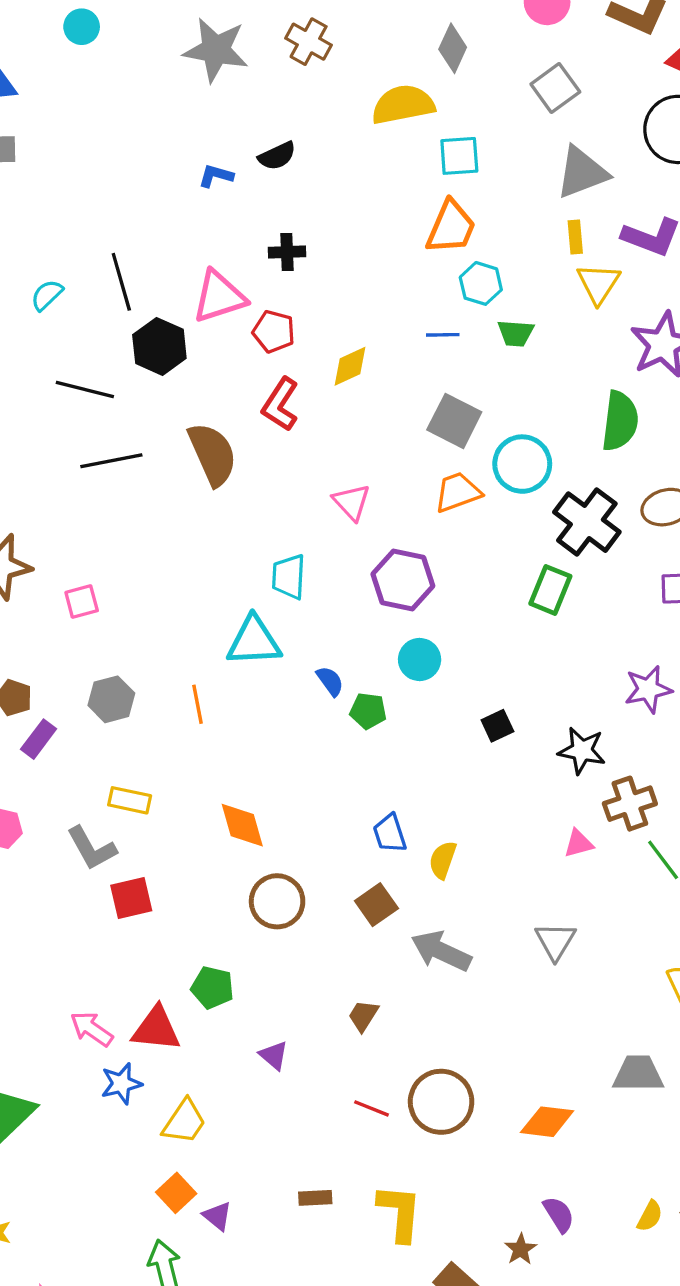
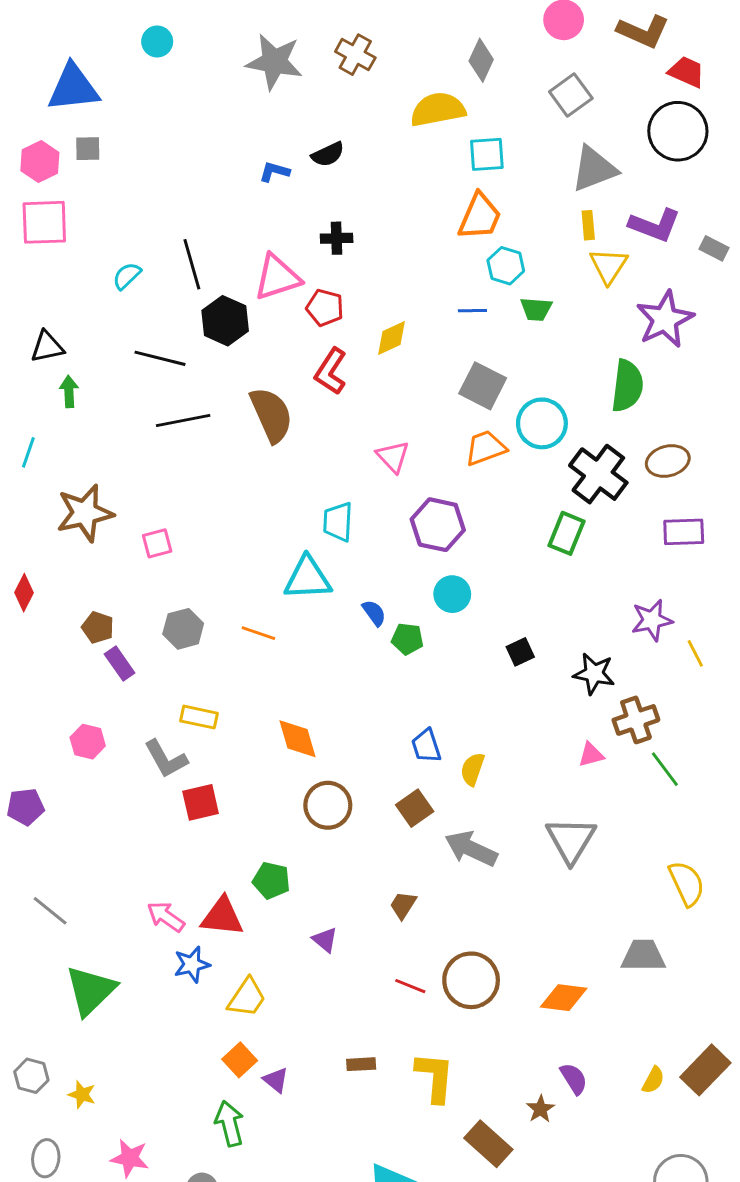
orange line: (198, 704) -> (258, 633), turned -60
purple rectangle: (39, 739) -> (120, 664), turned -72
gray triangle: (555, 941) -> (571, 840), size x1.4

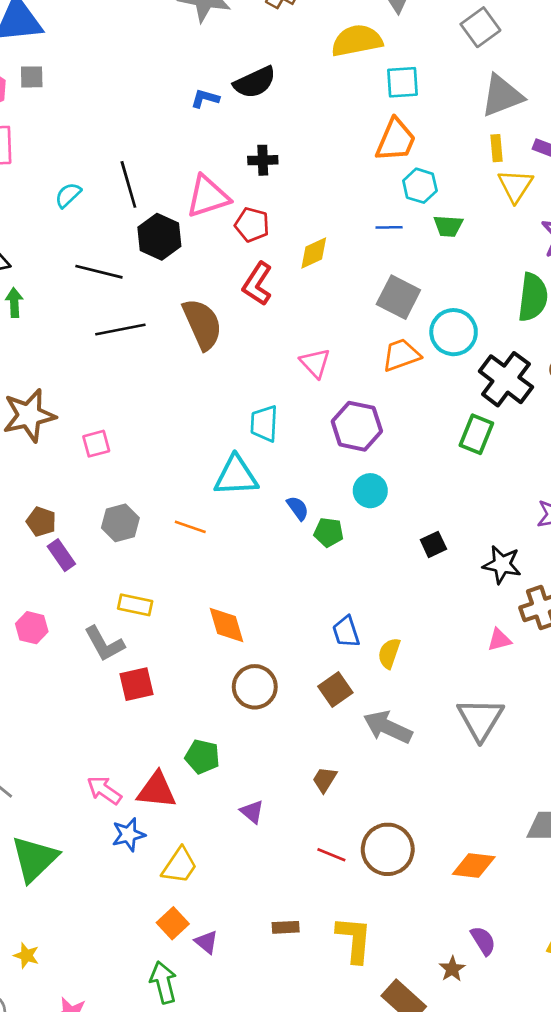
black semicircle: (328, 154) -> (255, 82), size x1.4

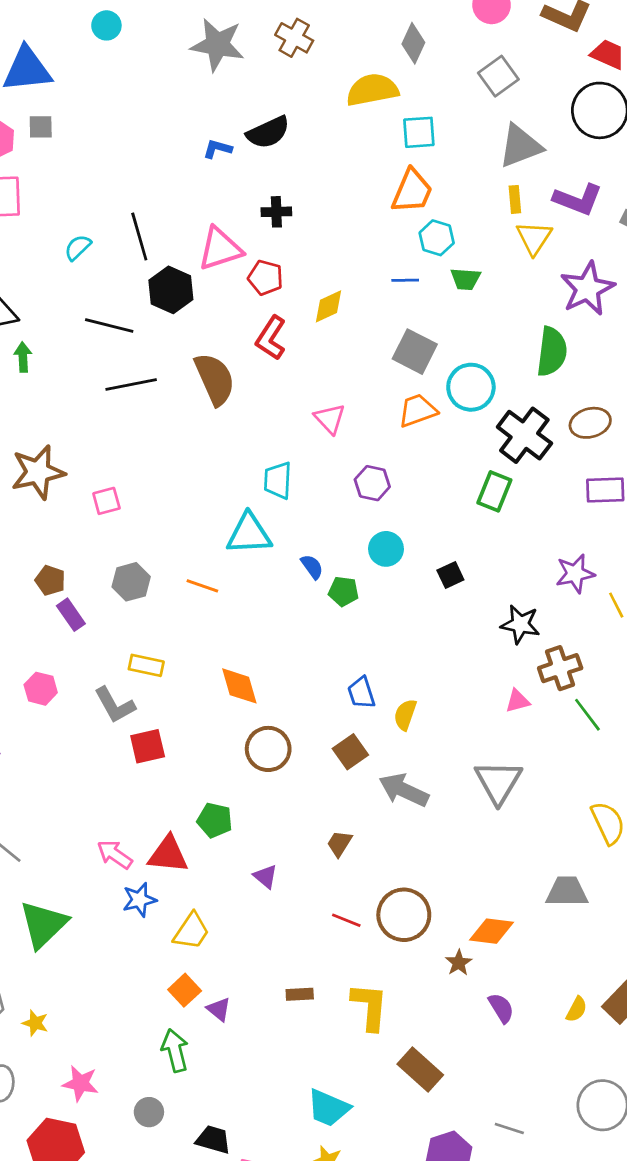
purple hexagon: (357, 426) -> (372, 483), size x0.7
black square: (433, 544) -> (450, 575), moved
brown star: (452, 969) -> (459, 963), moved

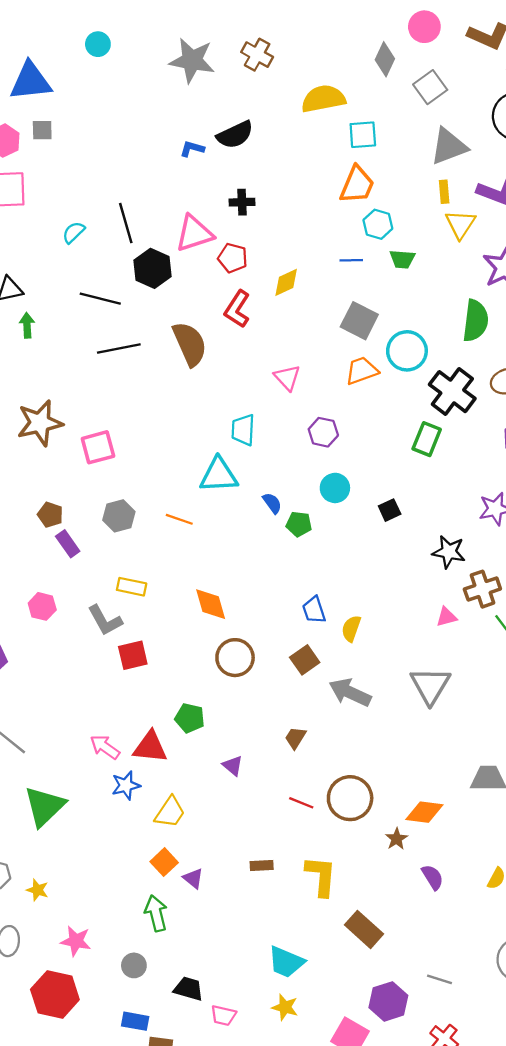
gray diamond: (413, 43) -> (385, 59), moved
pink square: (106, 501) -> (98, 447), size x1.4

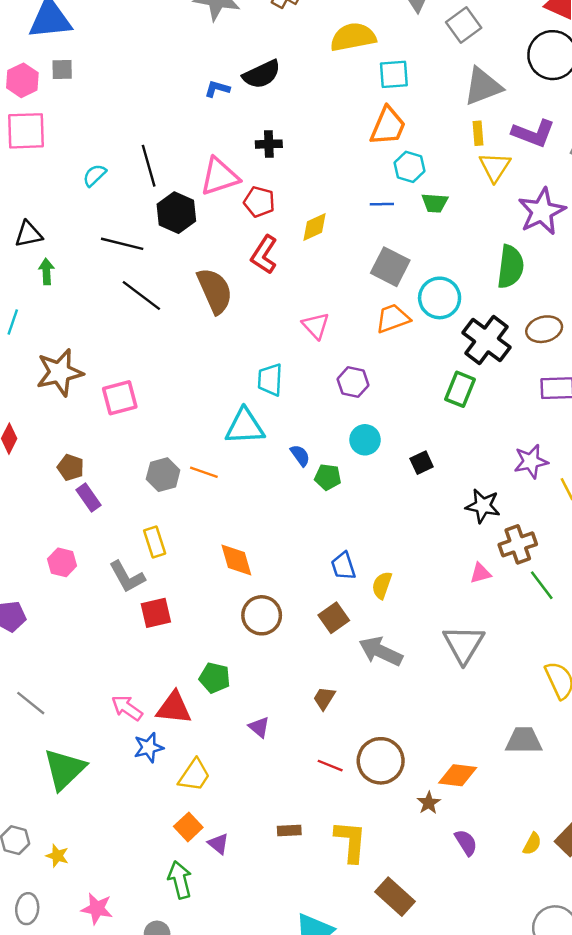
black line: (119, 349) -> (141, 296), turned 48
gray hexagon: (119, 516) -> (163, 475), moved
yellow rectangle: (132, 587) -> (155, 542), turned 60

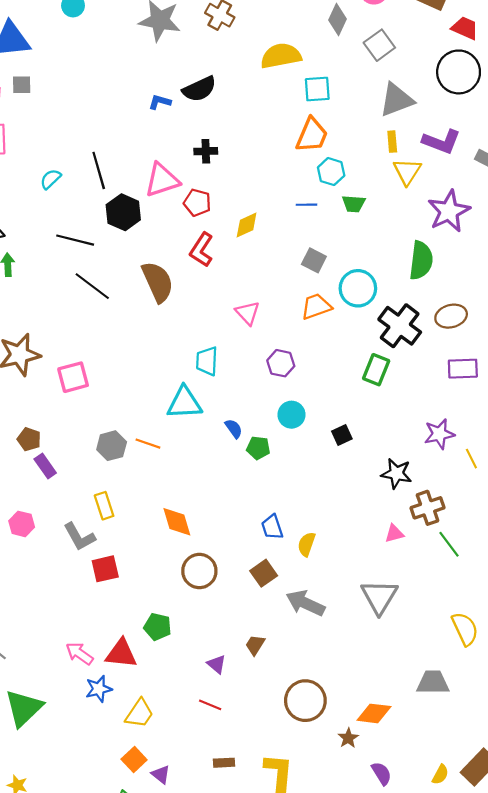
gray square: (390, 267) -> (314, 260), size x0.7
purple triangle: (259, 727) -> (217, 664), moved
red line: (330, 766) -> (210, 705), moved

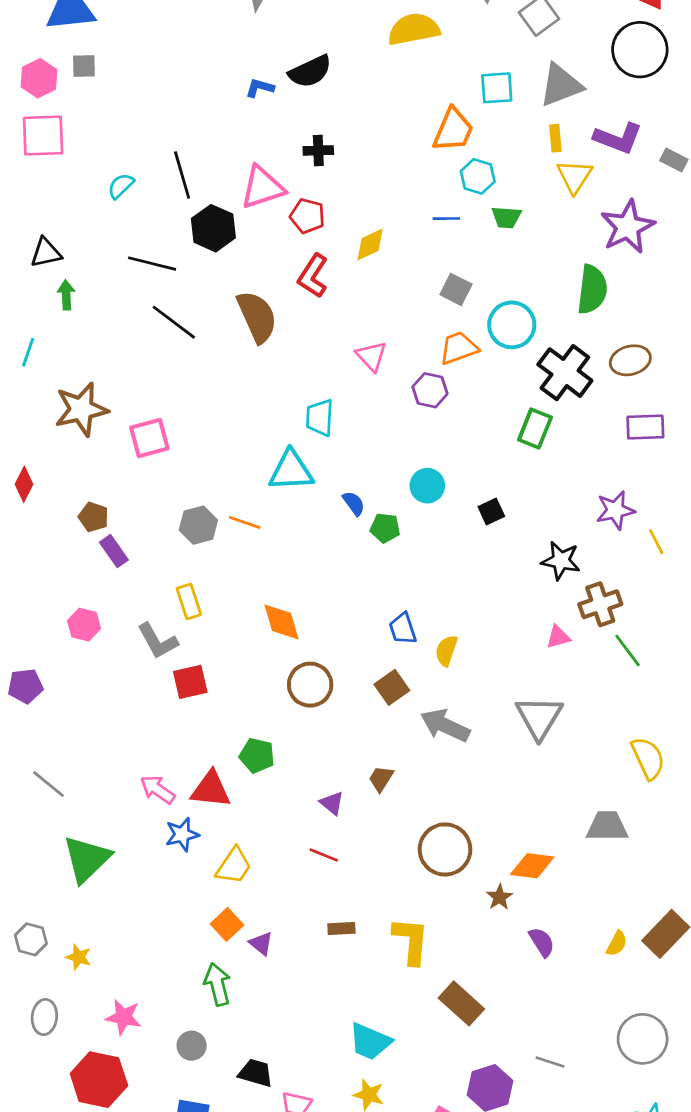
cyan square: (317, 89) -> (497, 88), moved
purple hexagon: (281, 363) -> (430, 390), moved

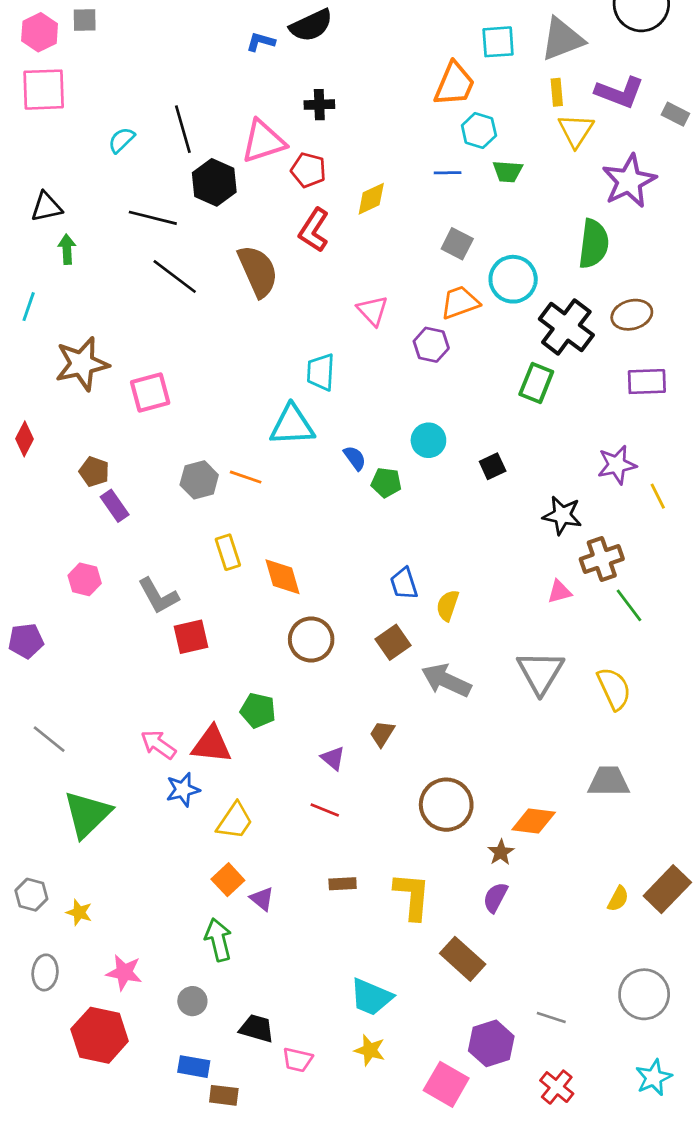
yellow rectangle: (189, 601) -> (228, 552), moved
yellow semicircle: (648, 758) -> (614, 689), moved
purple semicircle: (542, 942) -> (495, 897), moved, turned -120

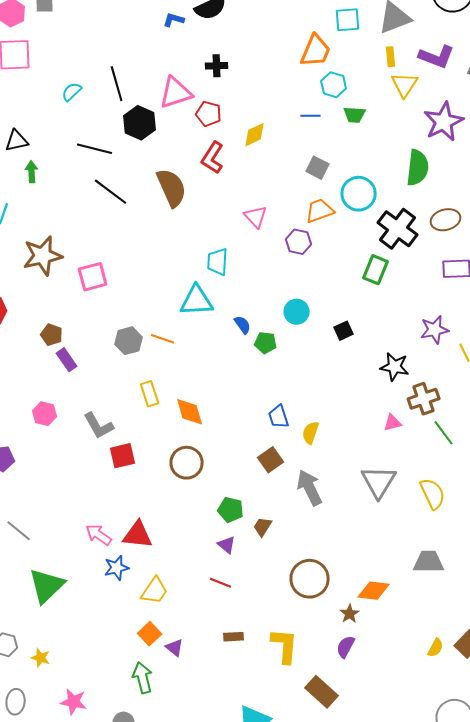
brown circle: (311, 639) -> (187, 463), moved
gray arrow: (446, 680) -> (310, 488), turned 39
green pentagon: (258, 710) -> (231, 510), moved

